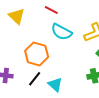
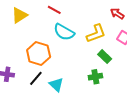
yellow triangle: (17, 16) -> (19, 15), turned 42

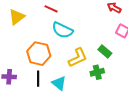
yellow L-shape: (96, 34) -> (78, 58), moved
black line: (36, 78) -> (38, 79), turned -35

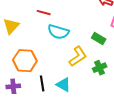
green rectangle: (105, 51) -> (99, 38), moved
orange hexagon: (39, 54) -> (25, 61), moved

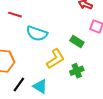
red line: (44, 13) -> (15, 15), moved
black line: (42, 83) -> (19, 85), turned 42

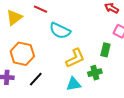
green rectangle: (77, 42) -> (105, 50), moved, turned 64
cyan triangle: (40, 86) -> (74, 84), moved, turned -49

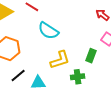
cyan triangle: (74, 84) -> (38, 83), moved

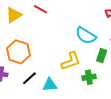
cyan semicircle: (48, 31) -> (86, 36), moved

